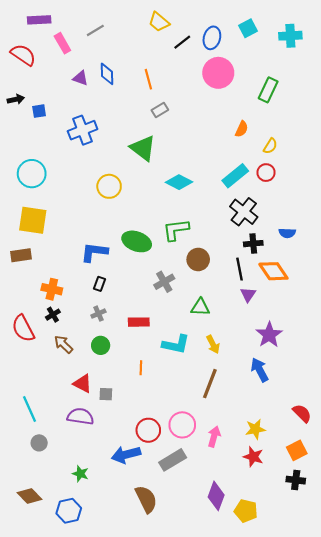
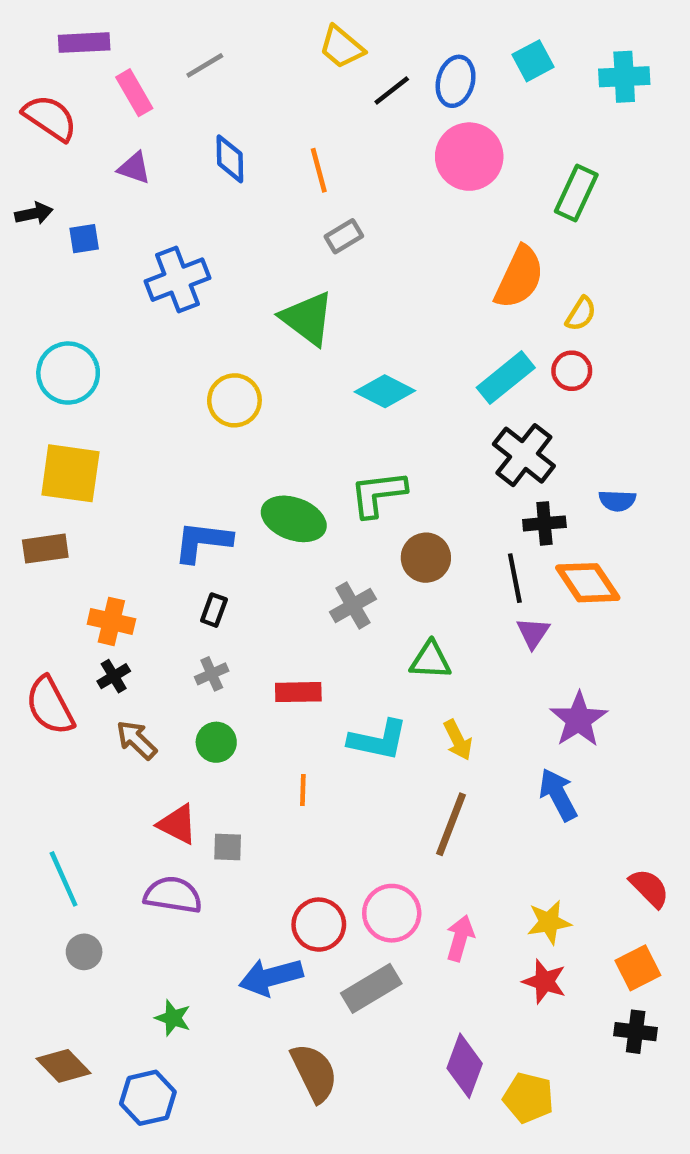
purple triangle: (80, 78) -> (134, 168), moved
orange semicircle: (242, 129) -> (519, 277), size x1.8

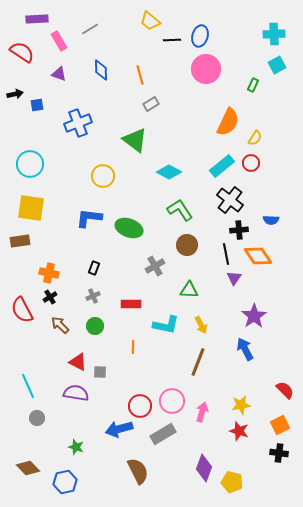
cyan square: (533, 61) -> (277, 65), moved
black line: (392, 90) -> (172, 40), turned 36
green rectangle: (576, 193) -> (253, 85), size x0.6
green L-shape: (378, 494) -> (180, 210), moved, turned 64
blue L-shape: (203, 542) -> (89, 218), moved

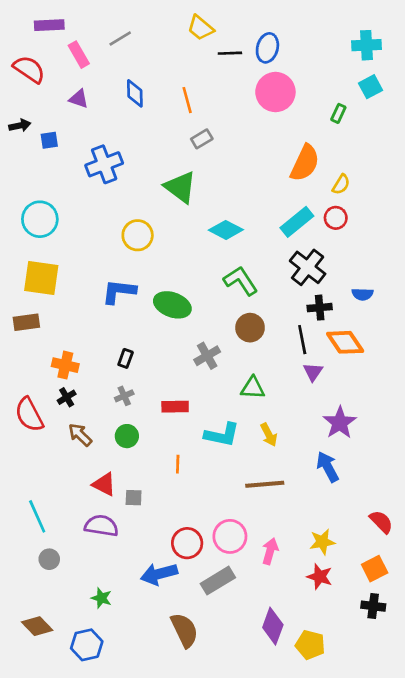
brown line: (198, 362) -> (265, 484), turned 64

